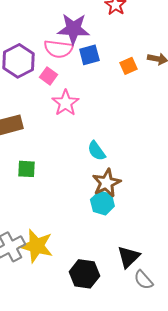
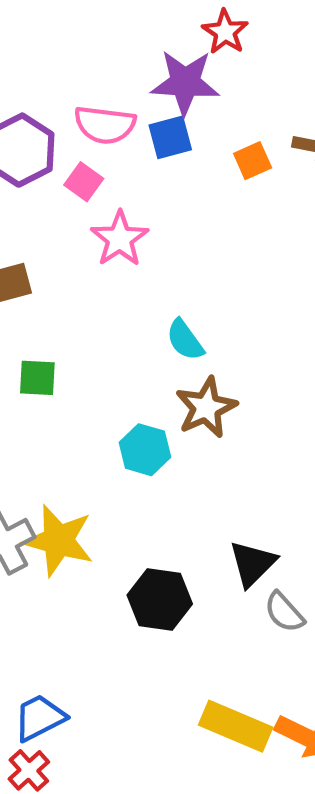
purple star: (73, 29) -> (185, 83), moved
cyan hexagon: (102, 203) -> (145, 450), moved

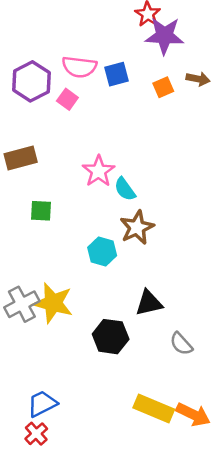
purple star: (185, 83) -> (164, 36), moved
pink star: (120, 239) -> (99, 171), moved
black triangle: (253, 564) -> (149, 303), moved, turned 32

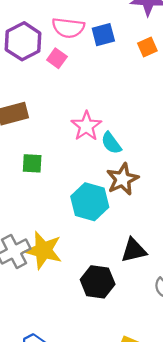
cyan hexagon: (102, 251) -> (90, 202), size x1.4

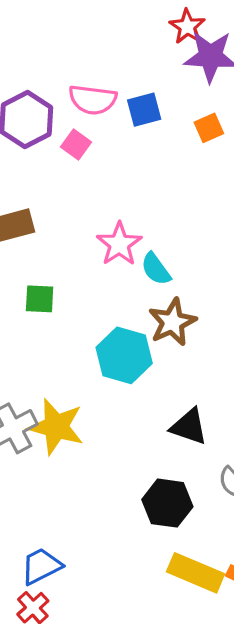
black triangle: (134, 250) -> (189, 427), turned 32
black hexagon: (98, 282) -> (167, 503), moved

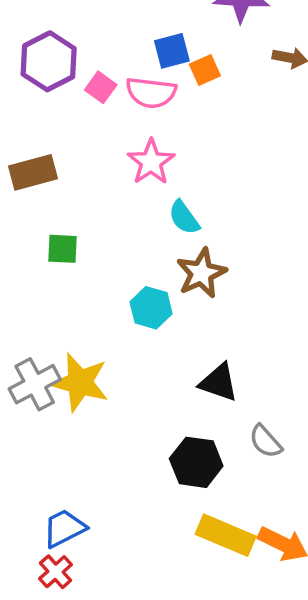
pink semicircle: (93, 100) -> (151, 93), moved
orange square: (209, 128) -> (205, 70), moved
pink star: (119, 244) -> (151, 162), moved
cyan hexagon: (124, 355) -> (151, 308), size x0.7

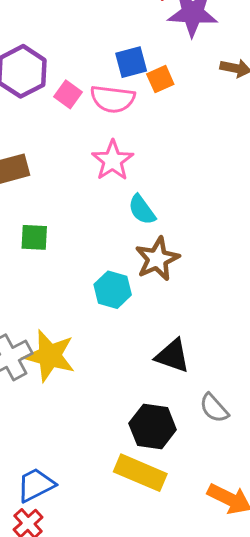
yellow rectangle: (226, 535) -> (140, 473), moved

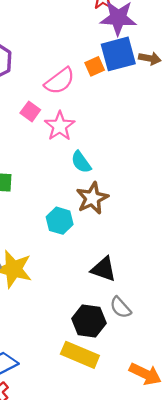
blue square: (131, 62) -> (118, 54), moved, size x1.5
pink square: (68, 94) -> (30, 111), moved
pink semicircle: (113, 99) -> (60, 81), turned -44
gray semicircle: (214, 408) -> (120, 307), moved

